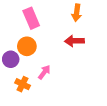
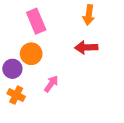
orange cross: (23, 84) -> (16, 95), moved

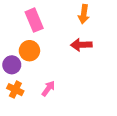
pink arrow: (51, 84) -> (48, 88), moved

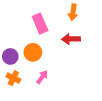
pink rectangle: (34, 20) -> (40, 24), moved
orange circle: (29, 51) -> (33, 52), moved

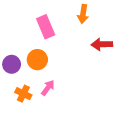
red arrow: (71, 39) -> (102, 44), moved
orange cross: (13, 78) -> (23, 94), moved

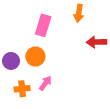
pink rectangle: (46, 27) -> (43, 25), turned 40
orange cross: (23, 94) -> (22, 89), turned -32

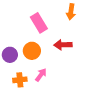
pink rectangle: (43, 25) -> (39, 23), turned -48
red arrow: (97, 42) -> (63, 45), moved

